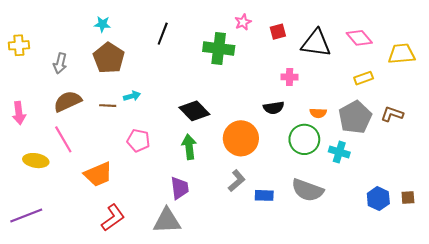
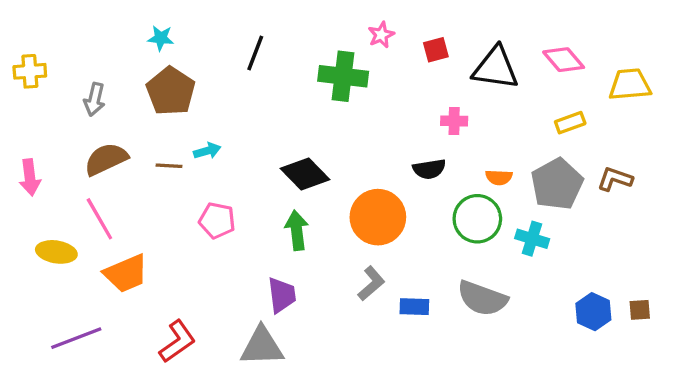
orange trapezoid: (98, 174) -> (126, 273), moved
purple line: (26, 216) -> (76, 338), moved

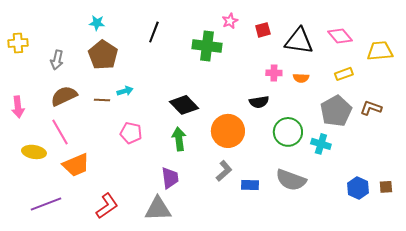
orange semicircle: (499, 177) -> (301, 78), moved

